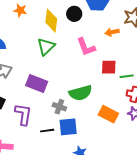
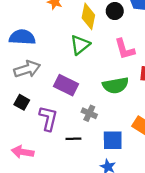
green semicircle: (81, 93) -> (116, 85), moved
blue square: (68, 127) -> (113, 140), moved

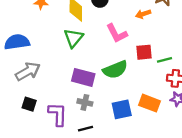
purple rectangle: (66, 85) -> (83, 77), moved
gray cross: (89, 113) -> (85, 102), moved
blue square: (113, 140) -> (122, 109), moved

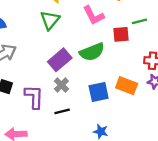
green line: (165, 60) -> (139, 21), moved
purple rectangle: (83, 77) -> (60, 60), turned -55
gray cross: (85, 102) -> (61, 85), turned 32

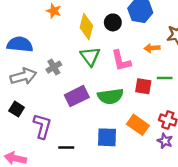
green triangle: (50, 20) -> (90, 56), moved, turned -30
gray cross: (61, 85) -> (54, 67), moved
orange rectangle: (127, 86) -> (138, 125), moved

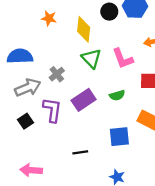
black circle: (113, 22) -> (109, 12), moved
green semicircle: (110, 96) -> (117, 95), size x0.6
black square: (17, 109) -> (26, 121), turned 32
purple L-shape: (42, 126) -> (52, 110), moved

